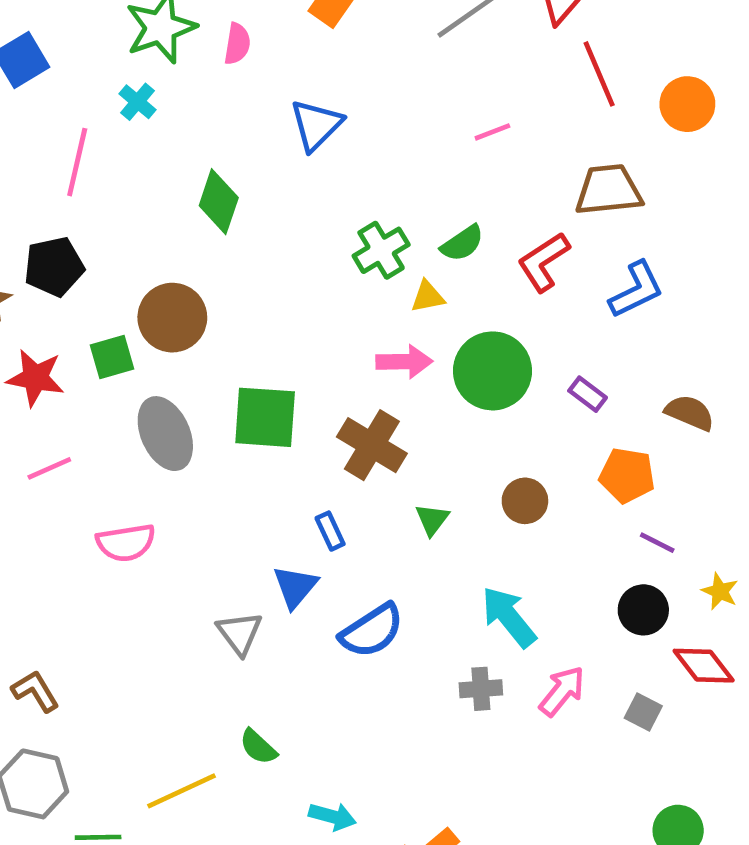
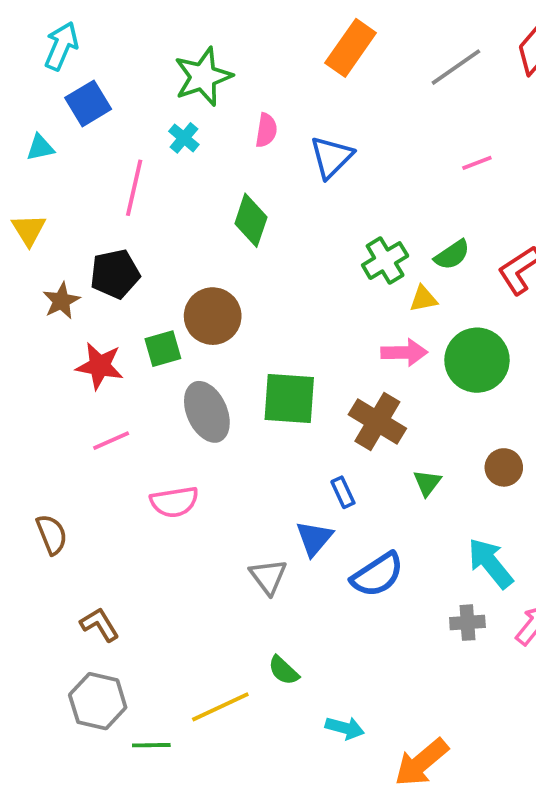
pink semicircle: (237, 44) -> (266, 130), moved

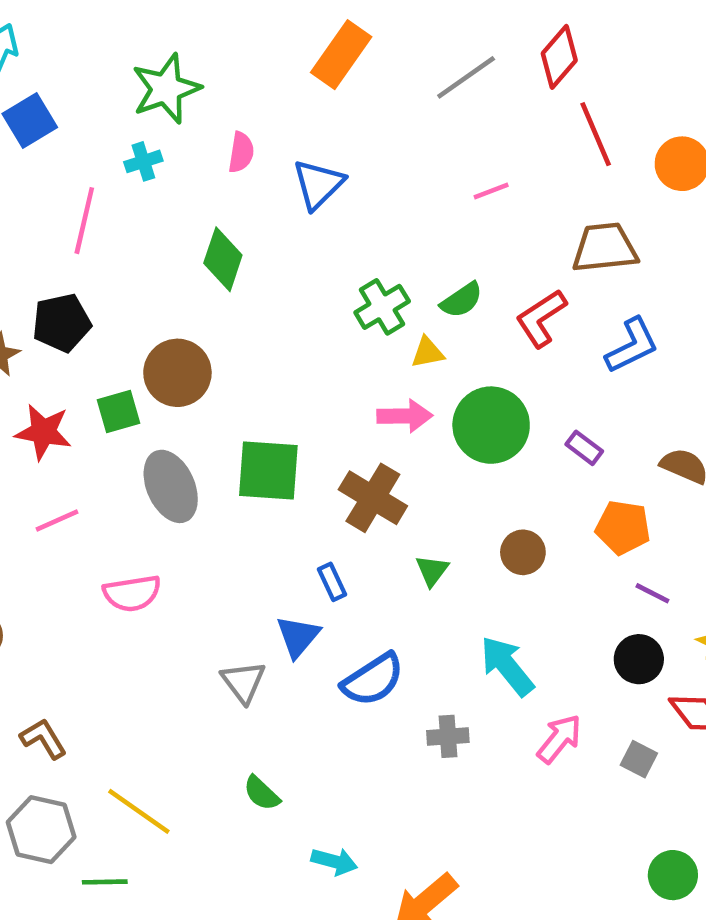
cyan cross: (184, 138) -> (143, 161), turned 32
gray cross: (467, 623) -> (448, 736), moved
yellow line: (220, 707) -> (139, 811), moved, turned 60

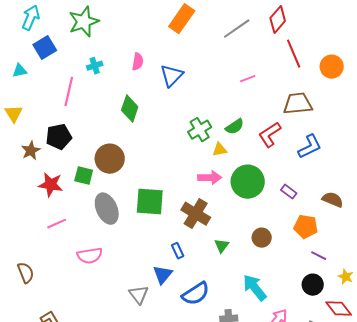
green star: (166, 89) -> (84, 22), moved
green square: (118, 411) -> (84, 176), turned 30

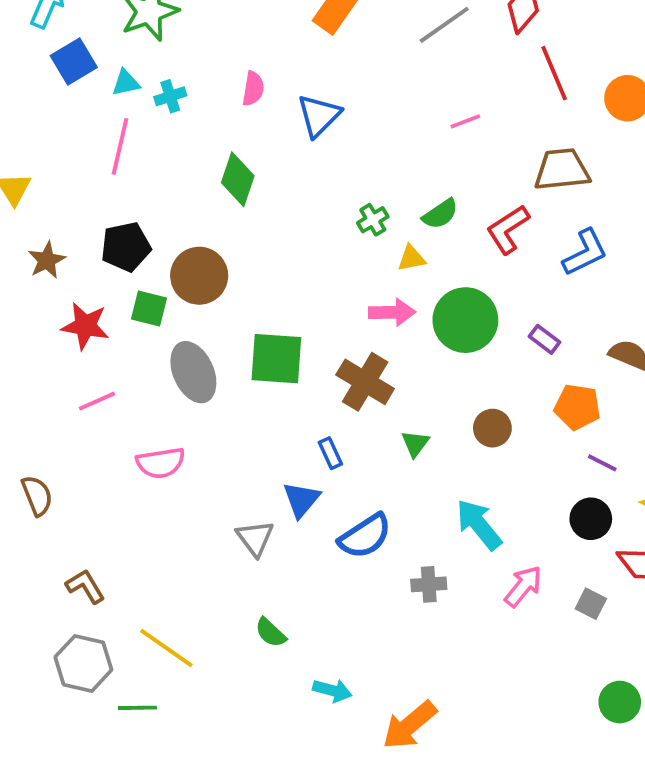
cyan triangle: (20, 71) -> (126, 83), moved
green cross: (200, 130) -> (373, 220), size x0.7
black pentagon: (59, 137) -> (126, 247), moved

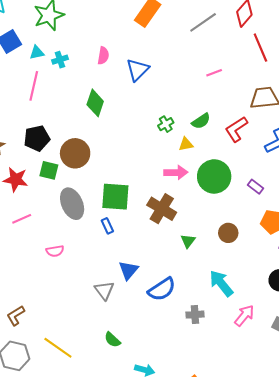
blue rectangle: (330, 453) -> (107, 226), moved
pink semicircle: (161, 463) -> (55, 251), size x0.7
brown L-shape: (85, 586) -> (16, 316), turned -90

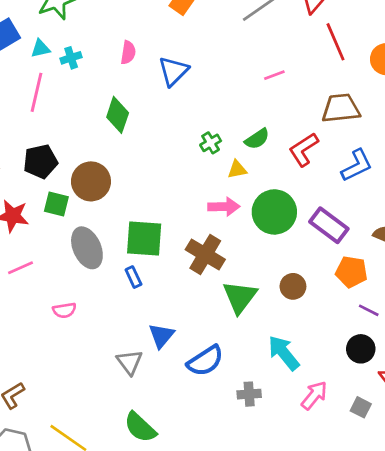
purple rectangle: (255, 187) -> (329, 225), size x1.8
green triangle: (188, 241) -> (240, 297), size x1.8
green semicircle: (112, 340) -> (140, 427), size x1.5

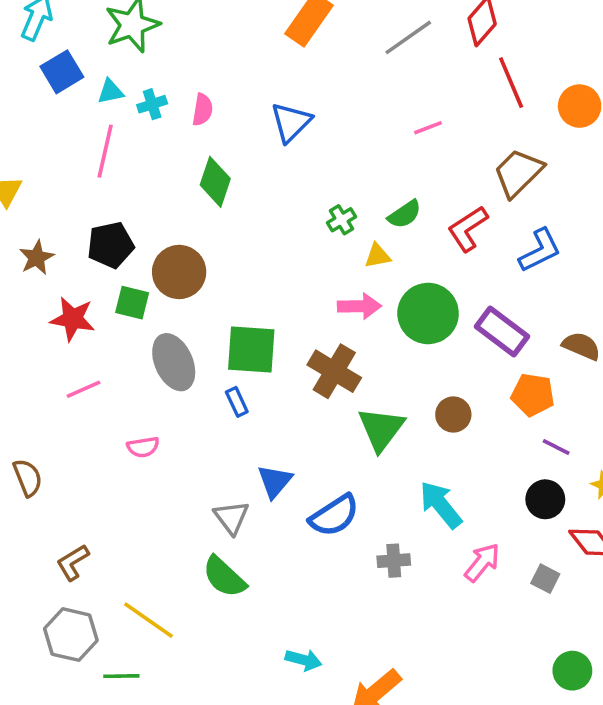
pink semicircle: (128, 52) -> (203, 110), moved
brown trapezoid: (341, 108) -> (518, 173), turned -39
green semicircle: (140, 427) -> (224, 577), moved

